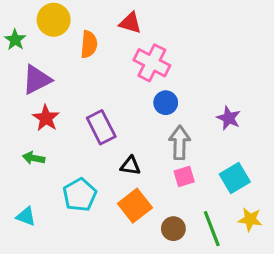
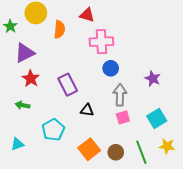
pink cross: (152, 63) -> (101, 42), turned -30
orange square: (135, 206) -> (89, 149), moved
cyan triangle: (26, 216) -> (17, 144), turned -40

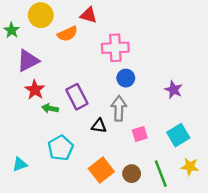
red triangle: (87, 15) -> (88, 15), moved
orange semicircle: (59, 29) -> (68, 34), turned 60
gray arrow: (120, 95) -> (119, 108), moved
green arrow: (23, 105) -> (50, 108), moved

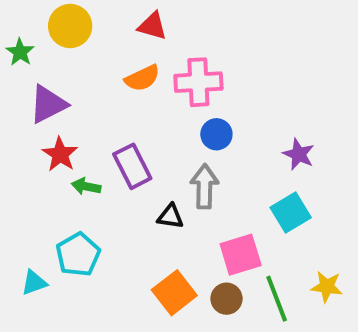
orange semicircle: (68, 34) -> (142, 78), moved
pink square: (140, 134) -> (241, 255), moved, size x1.5
cyan square: (178, 135) -> (291, 212), moved
cyan pentagon: (61, 148) -> (78, 255), moved

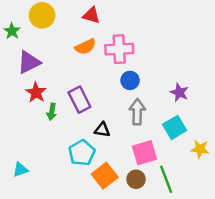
green arrow: (86, 186) -> (52, 112), turned -91
gray arrow: (204, 186) -> (137, 112), moved
cyan pentagon: (78, 255) -> (82, 153), moved
yellow star: (327, 287) -> (200, 149), moved

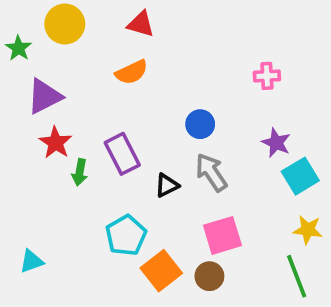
pink cross: (119, 49) -> (267, 76), moved, size x0.6
gray arrow: (137, 112) -> (211, 172), turned -35
cyan square: (175, 127) -> (300, 176), moved
black triangle: (102, 130) -> (167, 185), moved, turned -35
green line: (166, 179) -> (297, 276), moved

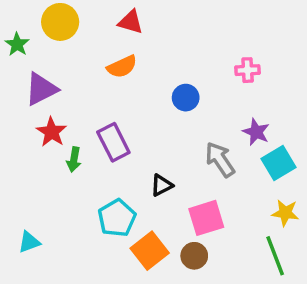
blue circle: (200, 124) -> (186, 98), moved
gray arrow: (211, 172) -> (220, 159), moved
black triangle: (167, 185) -> (162, 185), moved

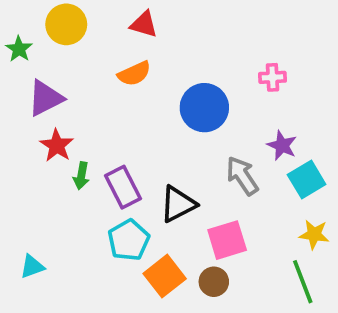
blue circle: (186, 98) -> (204, 108), size x1.6
purple rectangle: (113, 142) -> (123, 187), moved
black triangle: (162, 185) -> (178, 204), size x1.5

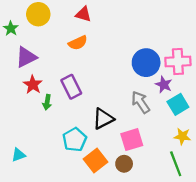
pink cross: (272, 77) -> (178, 61), moved, size x1.6
blue circle: (204, 108) -> (146, 63), moved
purple rectangle: (123, 187) -> (71, 87), moved

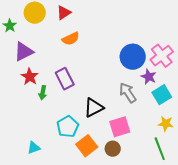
red triangle: (83, 14) -> (64, 13), moved, turned -49
pink cross: (178, 61) -> (162, 56), turned -35
cyan triangle: (18, 155) -> (34, 148), moved

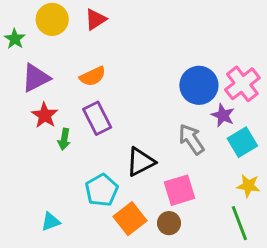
orange semicircle: (71, 39) -> (93, 76), moved

